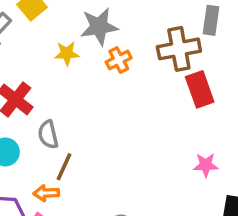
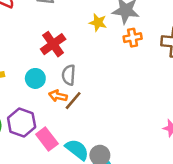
orange arrow: (46, 193) -> (58, 96), moved

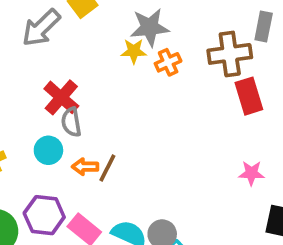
yellow star: (98, 22) -> (134, 51), moved
gray semicircle: (69, 75) -> (71, 122), moved

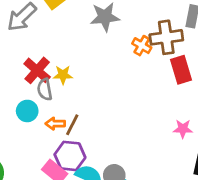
yellow star: (134, 51) -> (63, 75), moved
orange cross: (168, 62) -> (142, 46), moved, turned -36
purple hexagon: (44, 215) -> (70, 156), moved

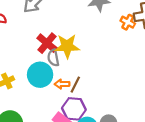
yellow star: (63, 75) -> (67, 46), size x1.6
cyan circle: (27, 111) -> (40, 75), size x1.5

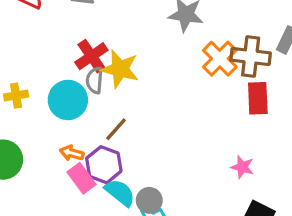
orange cross: (128, 22) -> (220, 59), size x1.5
orange arrow: (62, 84) -> (72, 153), moved

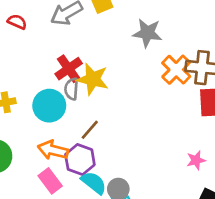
orange arrow: (72, 153) -> (53, 150), size x1.5
pink star: (242, 167) -> (196, 160), turned -30
pink rectangle: (81, 178) -> (50, 181), moved

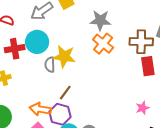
red cross: (69, 69) -> (15, 49), moved, turned 30
orange cross: (176, 70) -> (103, 44), moved
cyan circle: (49, 106) -> (37, 42), moved

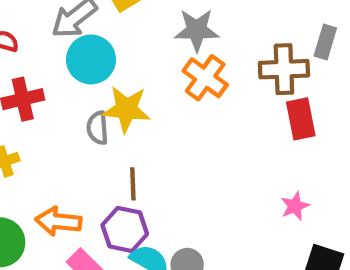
cyan circle: (37, 42) -> (91, 59), moved
brown line: (65, 93) -> (133, 184), turned -35
orange arrow: (40, 109) -> (58, 221), moved

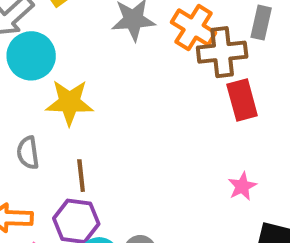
orange cross: (205, 78) -> (194, 27), moved
gray semicircle: (97, 128) -> (28, 153), moved

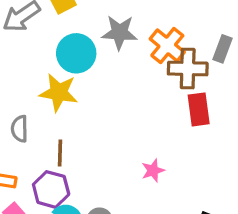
cyan circle: (31, 56) -> (76, 53), moved
pink star: (242, 186) -> (153, 170), moved

